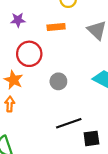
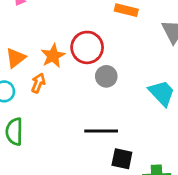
red circle: (29, 54) -> (87, 47), moved

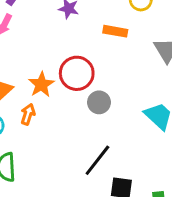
black line: (101, 131) -> (97, 160), turned -48

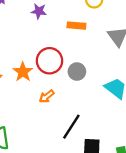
gray circle: (99, 102) -> (77, 72), moved
orange arrow: (28, 114) -> (47, 96), moved, turned -140

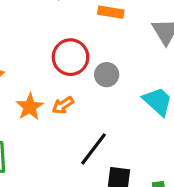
orange star: (23, 72) -> (30, 107), moved

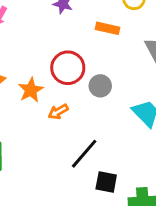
orange star: (30, 107) -> (31, 90), moved

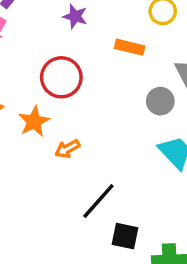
red circle: (68, 68) -> (61, 77), moved
gray circle: (100, 86) -> (160, 101), moved

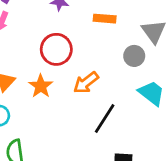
orange arrow: (67, 149) -> (86, 83), moved, size x1.4
black line: (98, 201) -> (105, 118), moved

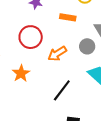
orange arrow: (86, 83) -> (57, 54), moved
orange star: (41, 86) -> (21, 73), moved

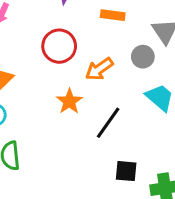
orange star: (21, 73) -> (69, 101), moved

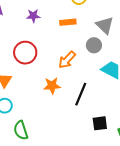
red circle: (59, 46) -> (25, 53), moved
orange star: (69, 101) -> (52, 86), turned -30

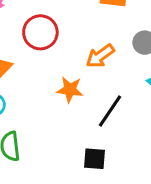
black square: (100, 123) -> (94, 159), moved

